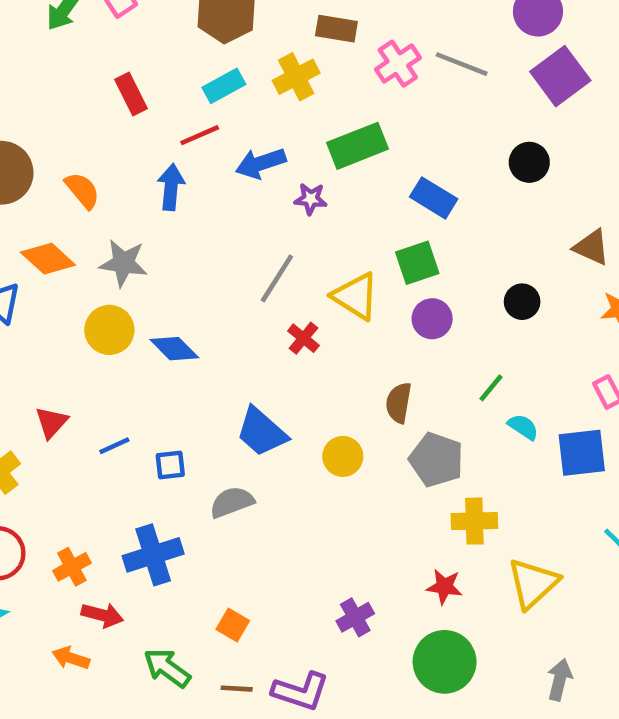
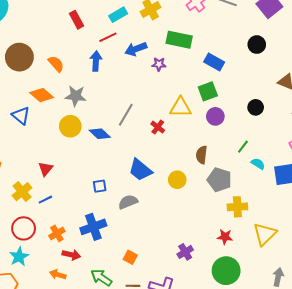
green rectangle: (357, 146) -> (179, 40), turned 35
gray line: (277, 278) -> (126, 115), moved
yellow triangle: (356, 296) -> (181, 107), turned -30
blue line: (114, 446) -> (45, 200), moved

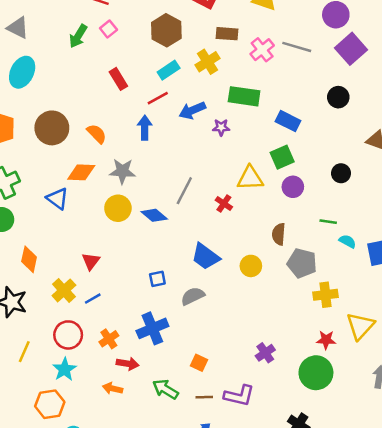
orange diamond: (42, 95) -> (81, 172), turned -35
green line: (243, 147) -> (328, 222), turned 64
red star: (225, 237) -> (326, 340), moved

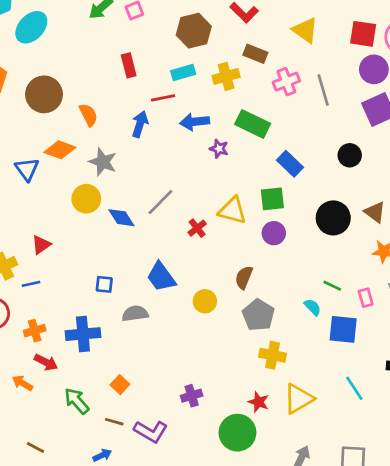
gray line: (297, 47) -> (323, 90), turned 40
black circle: (341, 173) -> (333, 218), moved, size x1.6
green line: (328, 222) -> (332, 286), moved

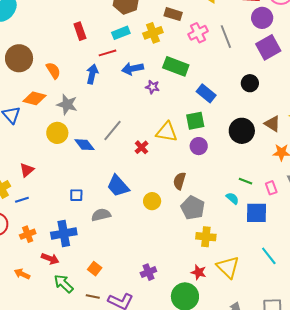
red arrow: (46, 362) -> (50, 259), moved
yellow triangle: (298, 399) -> (228, 267), turned -40

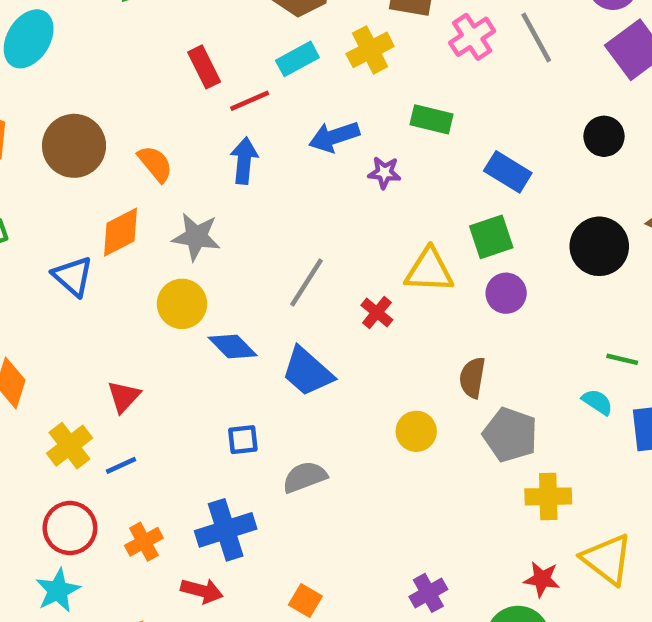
red line: (108, 53) -> (250, 101), moved
green rectangle: (176, 66) -> (431, 119), size x0.7
orange diamond: (34, 98) -> (120, 232), turned -35
blue diamond: (85, 145) -> (233, 347), moved
blue trapezoid: (118, 186) -> (307, 372), moved

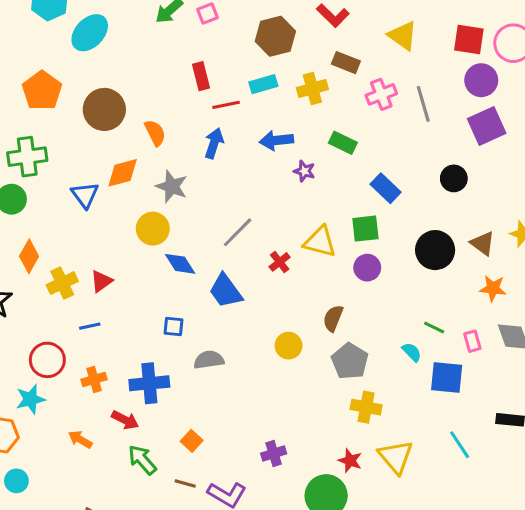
yellow cross: (69, 446) -> (62, 283), moved

